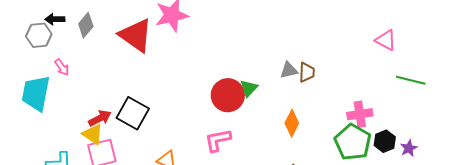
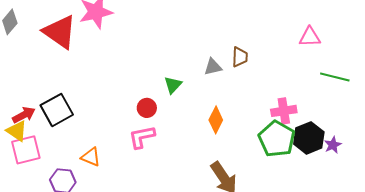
pink triangle: (386, 40) -> (310, 37), turned -30
brown trapezoid: (307, 72) -> (240, 57), moved
red circle: (228, 95) -> (147, 108), moved, size x0.6
black square: (133, 113) -> (57, 110), turned 32
black hexagon: (385, 141) -> (309, 138), size x1.4

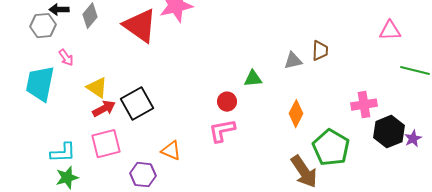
green triangle: (173, 85) -> (253, 79), turned 42
yellow triangle: (17, 131) -> (97, 88), moved
green pentagon: (277, 139) -> (331, 148), moved

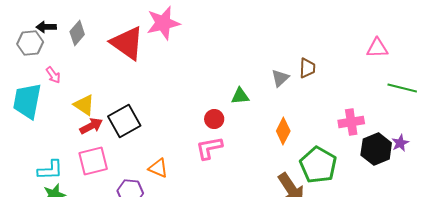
gray triangle: (293, 61) -> (280, 78), turned -30
purple star: (413, 139) -> (400, 143), moved

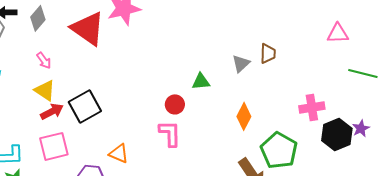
pink arrow: (53, 75) -> (44, 60), moved
pink L-shape: (209, 148) -> (170, 133), turned 100

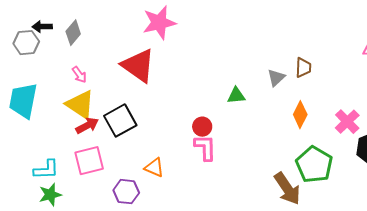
red triangle: (88, 28) -> (138, 66), moved
yellow triangle: (45, 90) -> (80, 105), size x1.4
red circle: (175, 104) -> (202, 127), moved
pink cross: (312, 107) -> (347, 122), turned -35
orange diamond: (244, 116) -> (300, 115), moved

